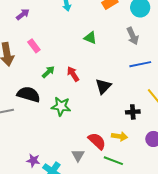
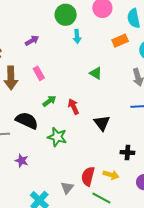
black triangle: (103, 86) -> (102, 123), turned -30
red semicircle: (97, 141) -> (88, 176), turned -126
purple star: (33, 160) -> (22, 161), moved

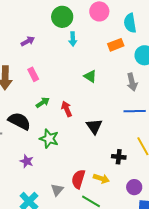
purple star: (22, 161) -> (27, 161), moved

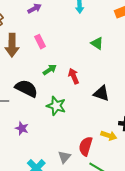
black triangle: (94, 126) -> (101, 93), turned -36
purple star: (27, 161) -> (22, 128), moved
yellow arrow: (101, 179) -> (109, 136), moved

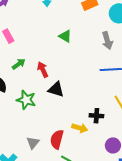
black triangle: (101, 93) -> (56, 89), moved
gray triangle: (64, 157) -> (33, 143), moved

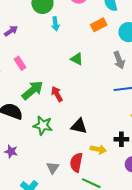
green arrow: (19, 64) -> (32, 90), size x1.6
black triangle: (56, 89) -> (79, 126), moved
black cross: (96, 116) -> (121, 139), moved

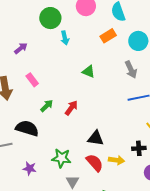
green arrow: (32, 90) -> (47, 106), size x0.6
red arrow: (57, 94) -> (71, 108), turned 70
green star: (43, 125) -> (61, 158), moved
red semicircle: (76, 162) -> (95, 163), moved, turned 132

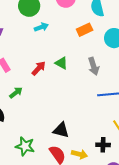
cyan arrow: (65, 38) -> (41, 27), turned -104
gray arrow: (131, 70) -> (94, 66), moved
red arrow: (71, 108) -> (39, 68), moved

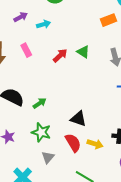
cyan arrow: (41, 27) -> (44, 24), moved
green arrow: (16, 93) -> (40, 103), moved

